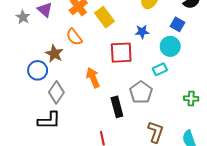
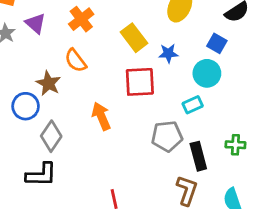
yellow rectangle: (104, 17) -> (134, 38), moved
gray pentagon: (141, 92) -> (167, 136), turned 30
black rectangle: (117, 107) -> (198, 156), moved

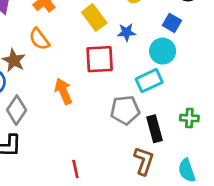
cyan rectangle: (193, 105) -> (149, 81), size x1.4

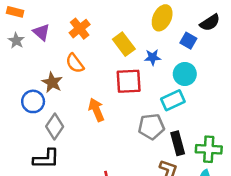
blue square: (172, 23) -> (188, 41), moved
green cross: (189, 118) -> (209, 149), moved, size x1.5

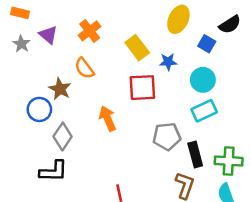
cyan rectangle: (173, 100) -> (204, 111), moved

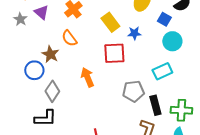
cyan circle: (203, 80) -> (172, 41), moved

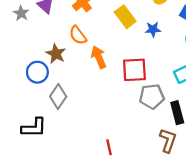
red square: (114, 53) -> (134, 70), moved
orange arrow: (87, 77) -> (99, 57), moved
black L-shape: (45, 118) -> (34, 128), moved

